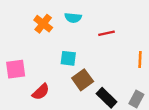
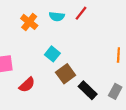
red line: (107, 33) -> (81, 13), moved, turned -40
cyan square: (68, 58) -> (52, 54), turned 32

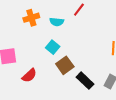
cyan semicircle: (57, 16) -> (57, 22), moved
orange cross: (29, 22) -> (31, 18), turned 35

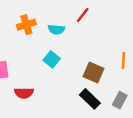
brown square: (65, 65) -> (93, 73), moved, turned -30
red semicircle: (29, 75) -> (24, 93), turned 42

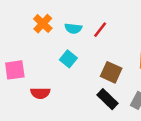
red line: (83, 15) -> (100, 30), moved
orange cross: (26, 25) -> (43, 24), turned -30

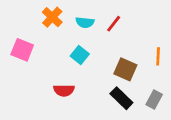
pink square: (15, 70) -> (22, 50), moved, turned 30
red semicircle: (40, 93) -> (64, 90), moved

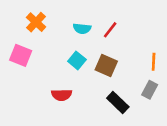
orange cross: (52, 17) -> (36, 22), moved
brown square: (125, 69) -> (106, 66), moved
gray rectangle: (154, 99) -> (150, 90), moved

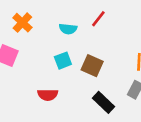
red line: (110, 30) -> (98, 19), moved
cyan square: (77, 60) -> (63, 61), turned 30

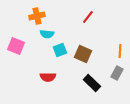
orange cross: (22, 23) -> (37, 16), moved, turned 35
cyan semicircle: (68, 29) -> (47, 34), moved

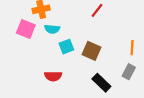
pink square: (16, 46) -> (26, 29), moved

